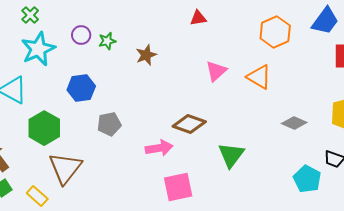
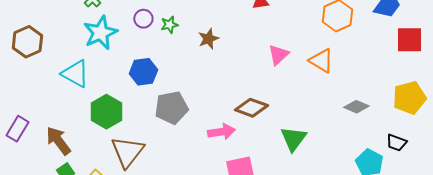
gray pentagon: (109, 124) -> (171, 108), size x1.4

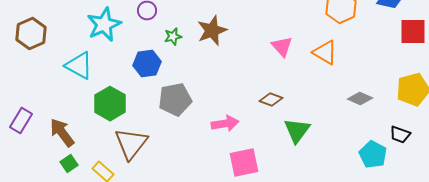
green star: (169, 25) -> (173, 36), moved
brown star: (208, 39) -> (212, 30), size x1.4
pink triangle: (278, 55) -> (282, 46), turned -30
brown diamond: (251, 108) -> (271, 100), moved, size x0.7

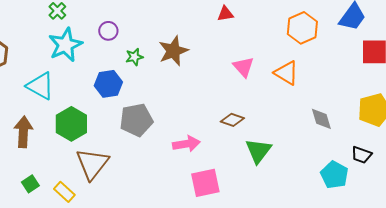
gray diamond: (360, 98) -> (321, 119), turned 50
brown arrow: (62, 132) -> (23, 132), moved, turned 40

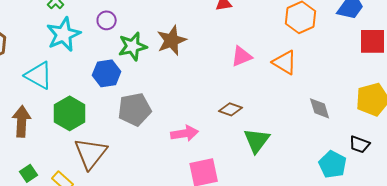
green star: (134, 57) -> (133, 46), size x1.6
pink triangle: (243, 67) -> (242, 56), turned 50

